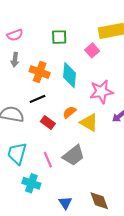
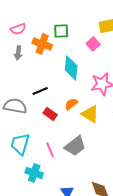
orange cross: (40, 72) -> (42, 44), moved

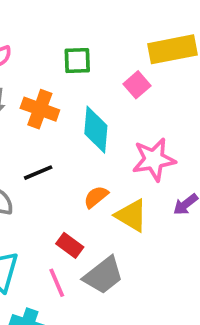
orange cross: (42, 44) -> (40, 109), moved
red rectangle: (50, 114) -> (70, 245), moved

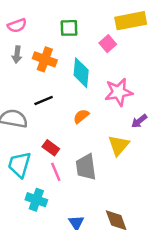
yellow triangle: (131, 216) -> (119, 145), moved, turned 40
red rectangle: (70, 245) -> (51, 148), moved
gray trapezoid: (103, 275) -> (86, 167), turned 120

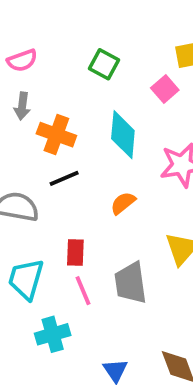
green square: (69, 28) -> (104, 64), turned 30
orange cross: (45, 59) -> (56, 135), moved
red rectangle: (51, 148) -> (75, 253), turned 56
cyan cross: (36, 200) -> (53, 334), turned -35

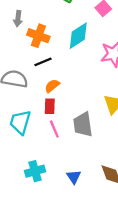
cyan diamond: (123, 135) -> (78, 36), turned 52
orange semicircle: (123, 203) -> (52, 86), moved
cyan cross: (53, 334) -> (35, 171), moved

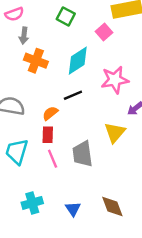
gray arrow: (18, 19) -> (24, 36), moved
black line: (43, 62) -> (73, 95), moved

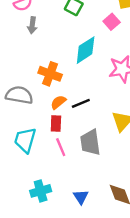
orange cross: (36, 61) -> (50, 74), moved
black line: (73, 95) -> (81, 103), moved

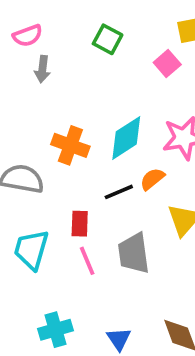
cyan diamond: (86, 50) -> (126, 138), moved
orange semicircle: (58, 102) -> (152, 179), moved

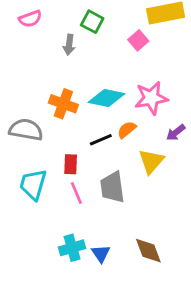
gray arrow: (42, 69) -> (69, 45), moved
cyan diamond: (126, 138) -> (107, 98), turned 45
cyan cross: (55, 330) -> (72, 248), moved

